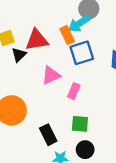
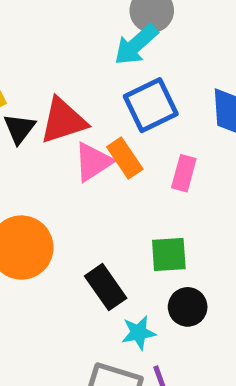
orange rectangle: (67, 35) -> (125, 158), moved
red triangle: (37, 40) -> (63, 121), moved
pink rectangle: (74, 91) -> (184, 173), moved

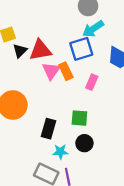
cyan arrow: (136, 45) -> (93, 29), moved
pink triangle: (93, 162) -> (51, 71), turned -30
black rectangle: (106, 287) -> (49, 129), turned 42

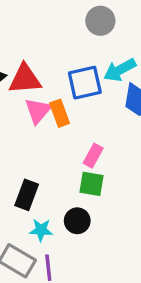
cyan arrow: (93, 29) -> (120, 70), moved
pink rectangle: (92, 82) -> (93, 156), moved
green square: (79, 118) -> (92, 184), moved

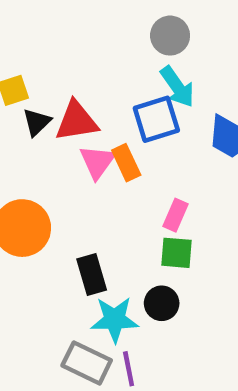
cyan arrow: (120, 70) -> (177, 87), moved, turned -92
black rectangle: (27, 195) -> (92, 275), turned -32
cyan star: (41, 230) -> (115, 320), size x1.5

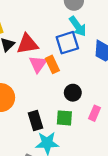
pink rectangle: (175, 215) -> (94, 113), moved
green square: (176, 253) -> (64, 118), moved
black circle: (162, 303) -> (73, 93), moved

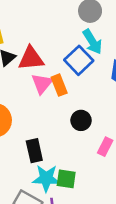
blue square: (67, 43) -> (79, 60), turned -30
green square: (64, 118) -> (66, 179), moved

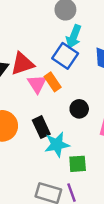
cyan arrow: (92, 42) -> (74, 37), turned 65
black rectangle: (34, 151) -> (41, 127), moved
cyan star: (46, 178) -> (57, 145), moved

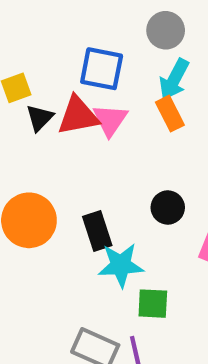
blue square: (65, 56) -> (102, 69), moved, turned -30
orange rectangle: (53, 82) -> (170, 114), moved
pink triangle: (37, 84) -> (110, 120), moved

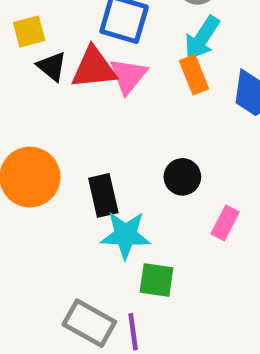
black triangle: (40, 118) -> (52, 66), turned -40

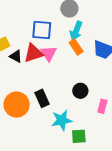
black rectangle: (103, 195) -> (42, 98), moved

